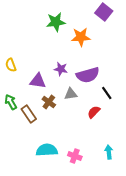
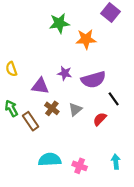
gray triangle: (71, 94) -> (75, 109), moved, turned -32

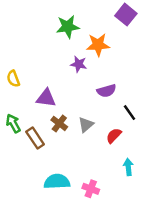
purple star: (65, 73) -> (79, 64), moved
purple semicircle: (93, 80) -> (106, 91), size x0.7
cyan arrow: (116, 162) -> (128, 167), moved

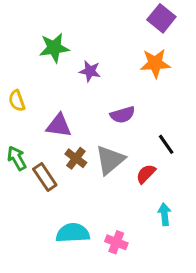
green star: (68, 27) -> (54, 48), moved
orange star: (98, 45) -> (155, 63), moved
purple star: (79, 64) -> (90, 71), moved
purple semicircle: (106, 91) -> (123, 115), moved
gray triangle: (86, 125) -> (110, 160), size x1.5

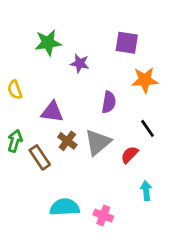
purple square: (161, 18) -> (127, 43), moved, turned -30
orange star: (155, 63) -> (145, 80), moved
purple semicircle: (123, 115) -> (109, 102), turned -65
green arrow: (17, 158) -> (15, 141), turned 45

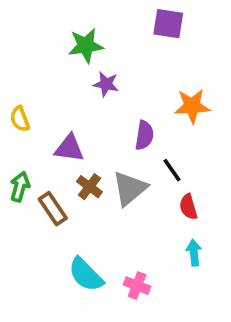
green star: (48, 43) -> (86, 46), moved
purple square: (127, 43) -> (168, 24), moved
black line: (148, 128) -> (172, 170), moved
red semicircle: (130, 155) -> (188, 207), moved, turned -60
cyan semicircle: (65, 207) -> (86, 275), turned -132

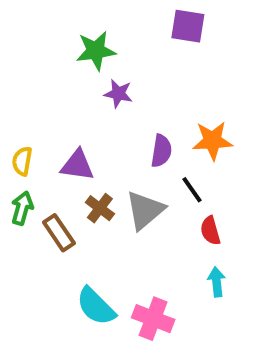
orange star: (192, 106) -> (212, 141), moved
yellow semicircle: (20, 119) -> (22, 161), moved, turned 30
pink cross: (137, 286) -> (153, 319), size x1.4

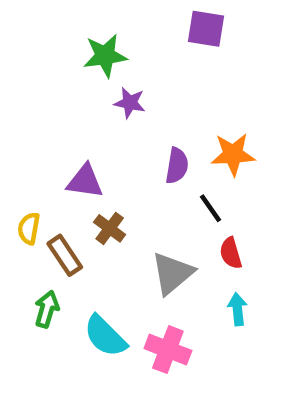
yellow semicircle: (22, 161) -> (29, 228), moved
green arrow: (22, 208) -> (47, 309), moved
gray triangle: (145, 210) -> (172, 273), moved

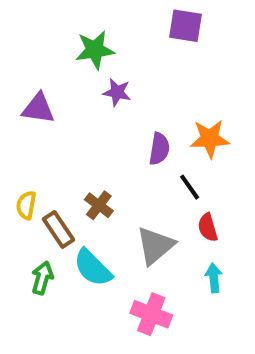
purple triangle: (85, 181) -> (38, 108), moved
cyan semicircle: (105, 336) -> (93, 268), moved

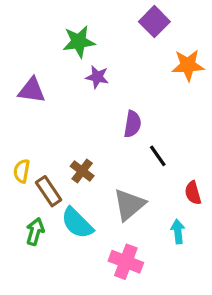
purple square: (186, 26) -> (154, 22), turned 36
orange star: (210, 139) -> (188, 65), moved
red semicircle: (208, 227) -> (193, 193), moved

